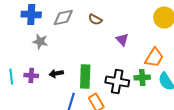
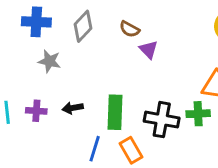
gray diamond: (63, 17) -> (83, 26), turned -35
purple triangle: (122, 39) -> (149, 50), moved

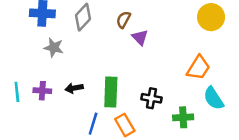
brown semicircle: (130, 29) -> (124, 20), turned 90
green cross: (198, 114) -> (183, 117), moved
black cross: (162, 120) -> (151, 98), size x0.7

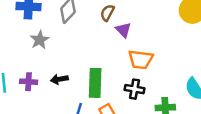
gray star: (54, 48) -> (40, 40), turned 30
orange trapezoid: (198, 68) -> (141, 60), moved, turned 65

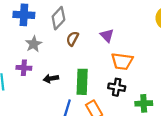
brown semicircle: (107, 13) -> (72, 39), moved
purple cross: (29, 82) -> (24, 68), moved

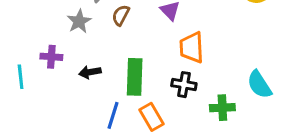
gray star: (34, 44) -> (79, 21), moved
orange trapezoid: (122, 61) -> (192, 48), turned 80

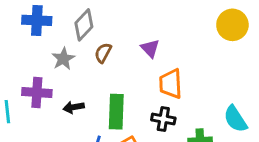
purple cross: (51, 57) -> (37, 93), size x1.4

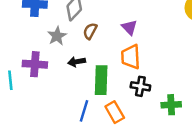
orange trapezoid: (171, 84) -> (131, 57), moved
black arrow: (74, 107) -> (77, 62), moved

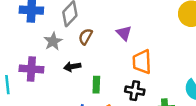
orange trapezoid: (131, 57) -> (142, 62), moved
green rectangle: (101, 80) -> (96, 85), size x0.6

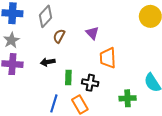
gray star: (53, 41) -> (11, 40), moved
black cross: (135, 91) -> (90, 83), moved

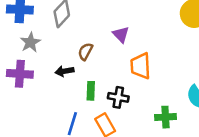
brown semicircle: (59, 36) -> (85, 51), moved
gray star: (11, 40) -> (30, 42), moved

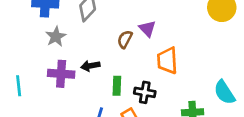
brown semicircle: (85, 51) -> (125, 39), moved
purple cross: (20, 74) -> (61, 74), moved

